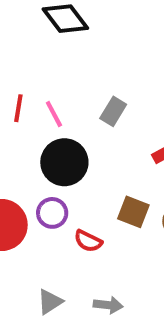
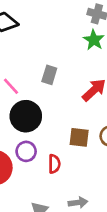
red semicircle: (88, 241) -> (54, 164), turned -102

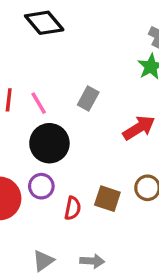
brown square: (79, 137) -> (107, 199), moved

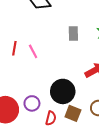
gray rectangle: (88, 99) -> (73, 33), moved, turned -32
black circle: (49, 143) -> (63, 91), moved

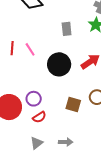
black circle: (63, 91) -> (59, 64), moved
red semicircle: (51, 118) -> (39, 117), moved, turned 48

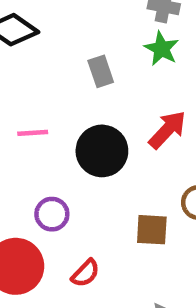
pink line: (30, 49) -> (33, 133), turned -48
purple circle: (34, 99) -> (52, 214), moved

